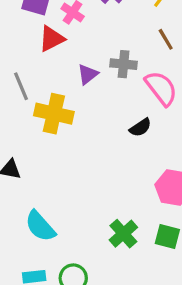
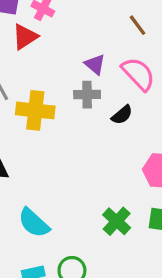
gray cross: (124, 64) -> (87, 95), moved
purple triangle: (88, 74) -> (95, 64), moved, turned -35

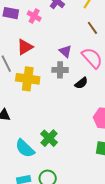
red triangle: (25, 37) -> (25, 47), moved
green cross: (117, 221) -> (49, 138), moved

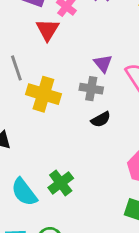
red triangle: (25, 47) -> (48, 30), moved, turned -36
black semicircle: (81, 83) -> (101, 119), moved

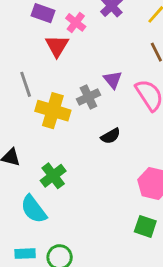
gray cross: (91, 89) -> (88, 97), moved, turned -35
green cross: (61, 183) -> (53, 176), moved

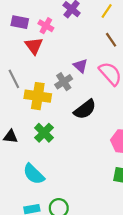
black semicircle: (111, 136) -> (85, 109), size x1.5
green cross: (53, 176) -> (44, 133), moved

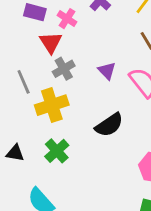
gray cross: (64, 82) -> (64, 69), moved
yellow cross: (38, 96) -> (52, 105), turned -30

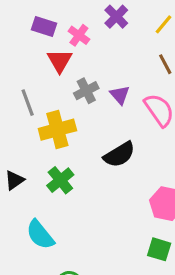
gray cross: (64, 69) -> (86, 91), moved
black triangle: (15, 153) -> (14, 180), turned -48

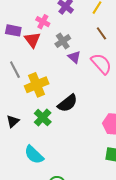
purple rectangle: (44, 26) -> (13, 30), moved
gray cross: (86, 91) -> (63, 41), moved
black semicircle: (119, 155) -> (68, 103), moved

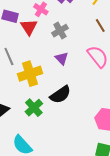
purple triangle: (74, 57) -> (62, 58), moved

